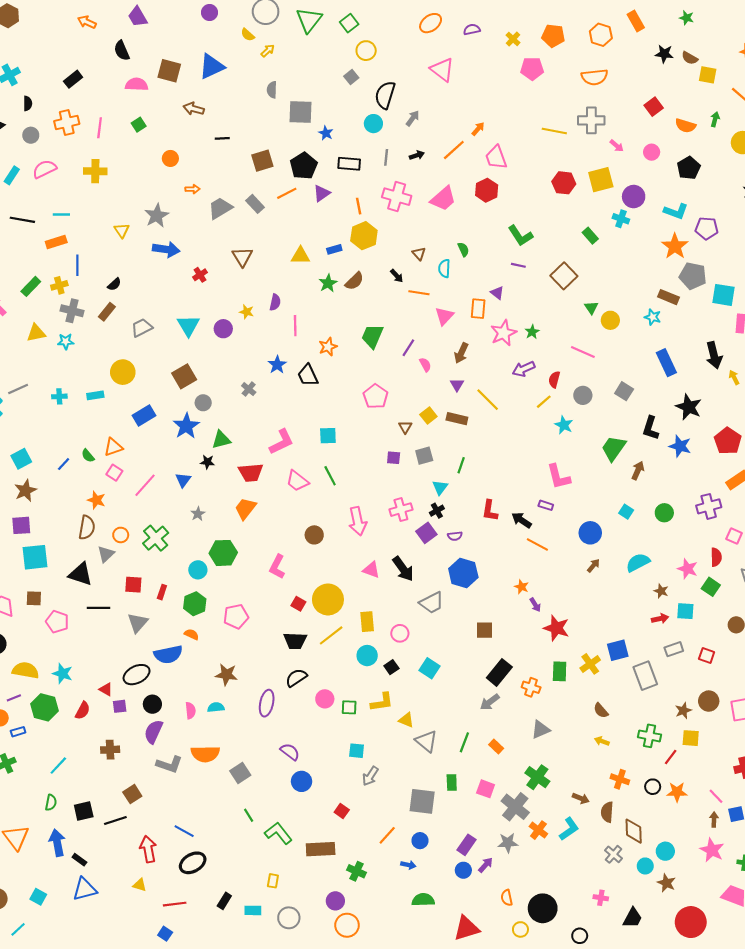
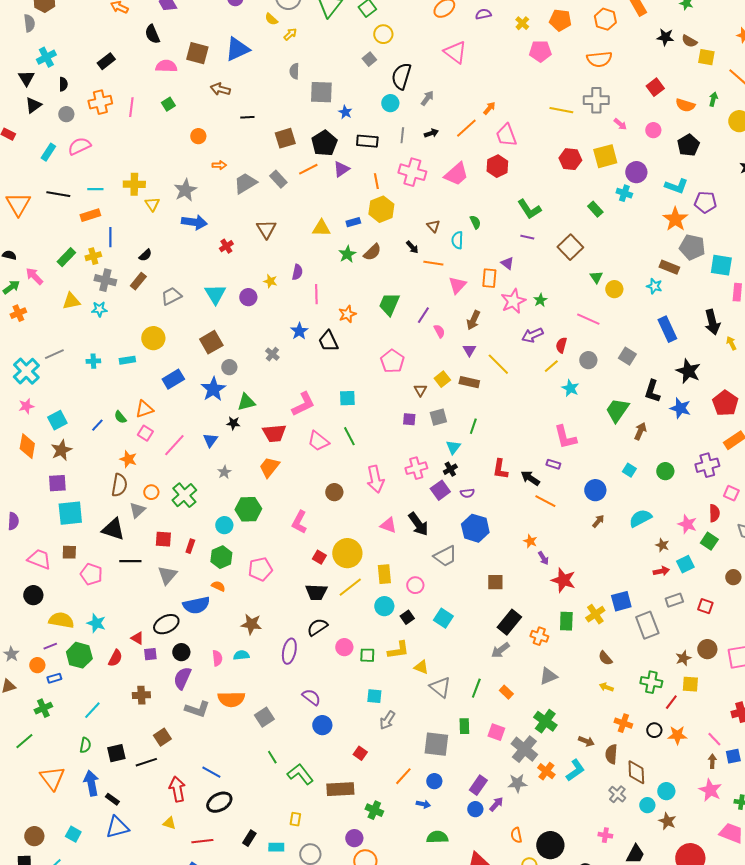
yellow cross: (95, 171) -> (134, 184), moved
cyan square: (685, 611) -> (685, 564), turned -30

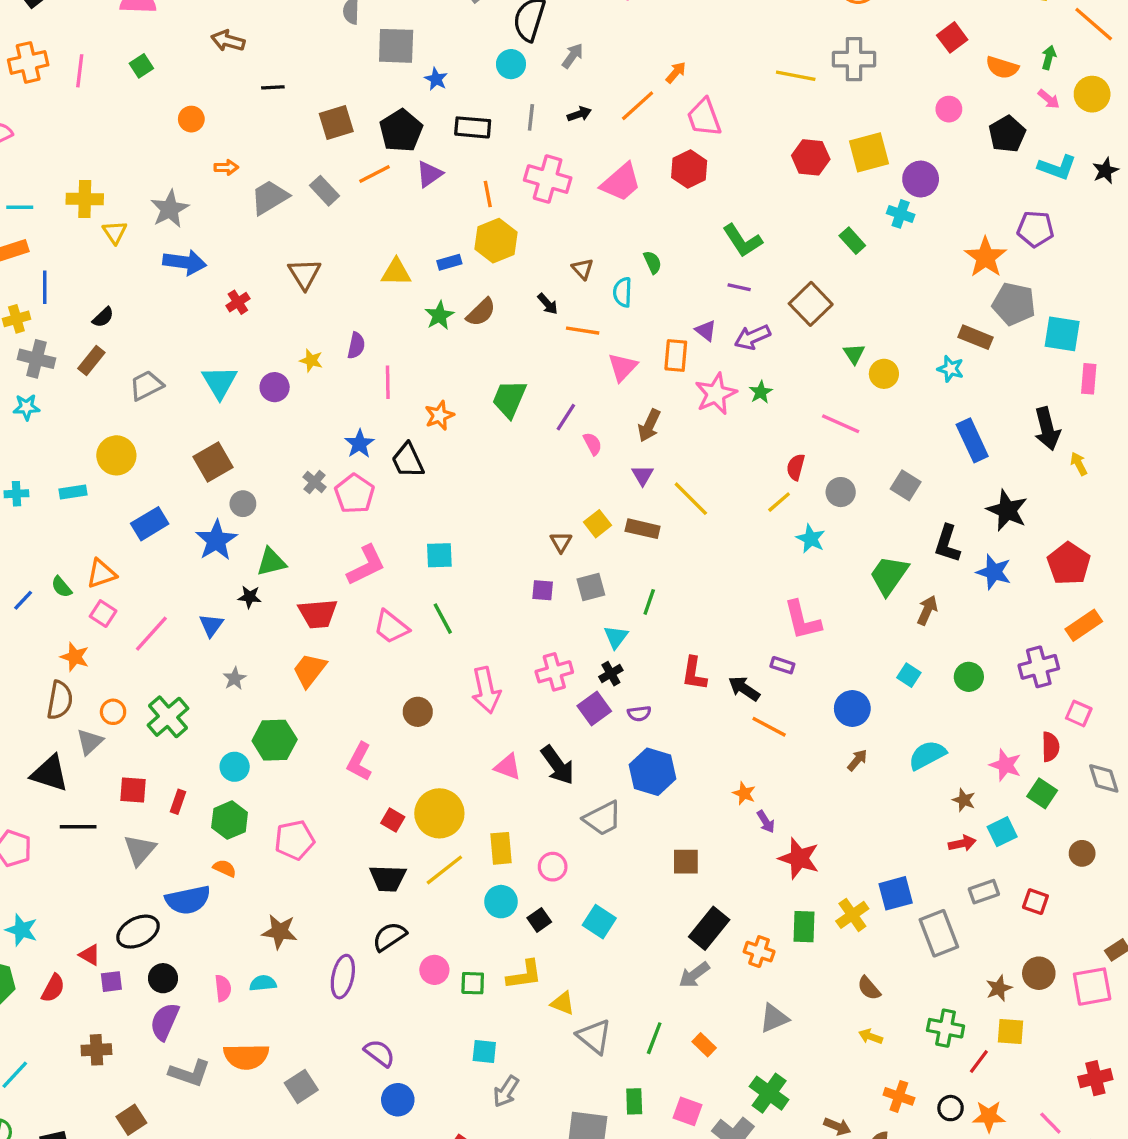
pink arrow: (620, 124) -> (1049, 99), moved
cyan L-shape: (676, 186) -> (1057, 167), moved
purple arrow: (532, 335) -> (752, 337), moved
pink pentagon: (392, 361) -> (354, 494), moved

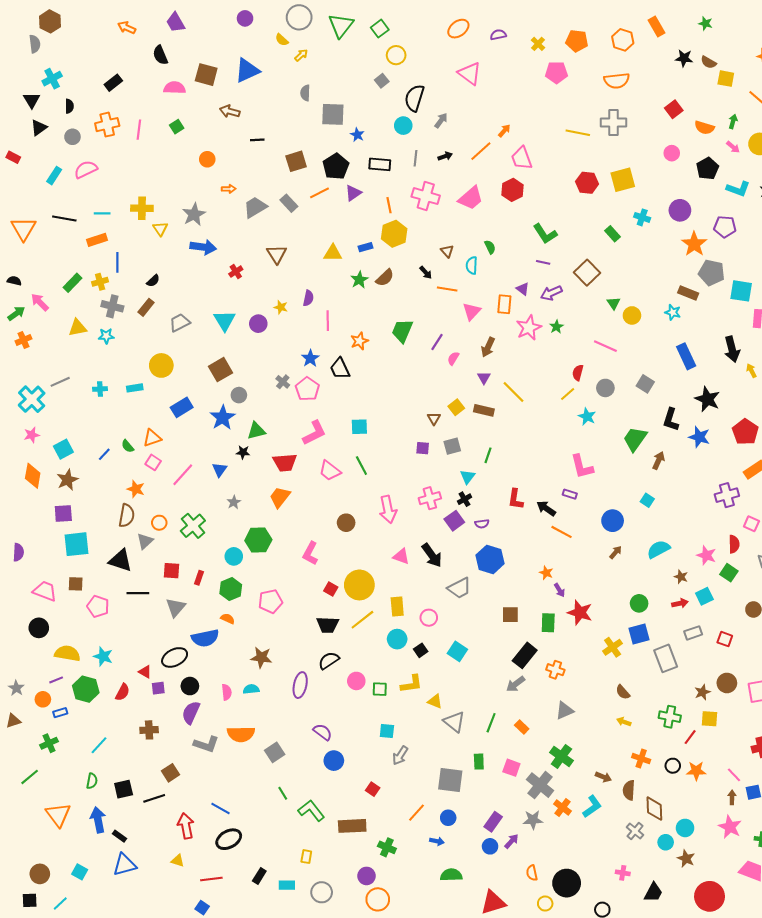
purple circle: (921, 179) -> (680, 210), moved
pink semicircle: (593, 444) -> (453, 358), turned -120
green circle: (969, 677) -> (639, 603), moved
green rectangle: (804, 927) -> (548, 623), moved

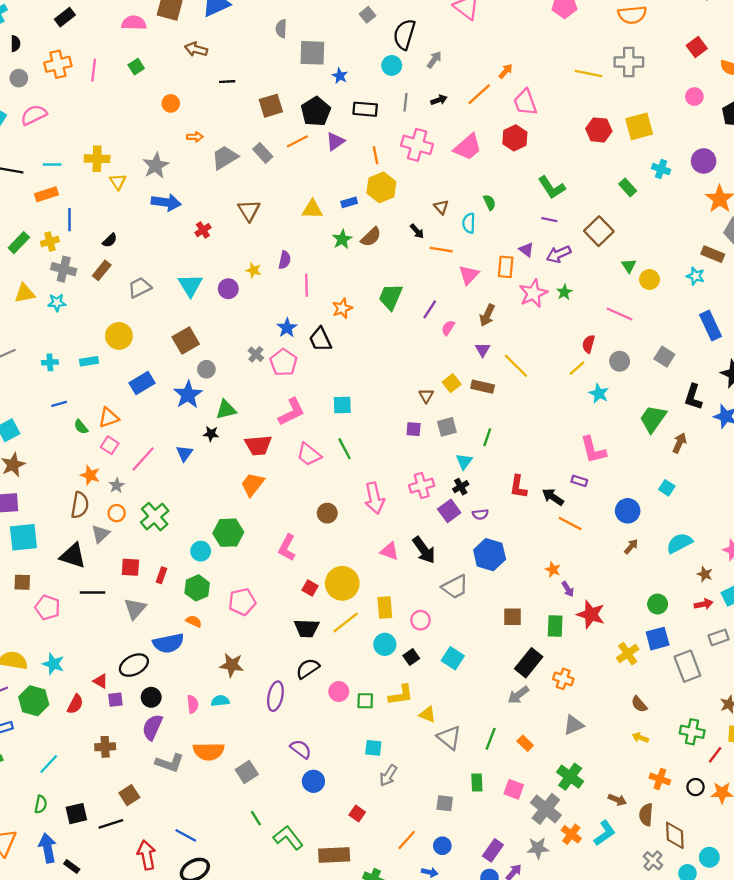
blue line: (104, 454) -> (59, 404), moved, turned 32
gray star: (234, 502) -> (117, 486), moved
gray square: (450, 780) -> (445, 803), size x0.6

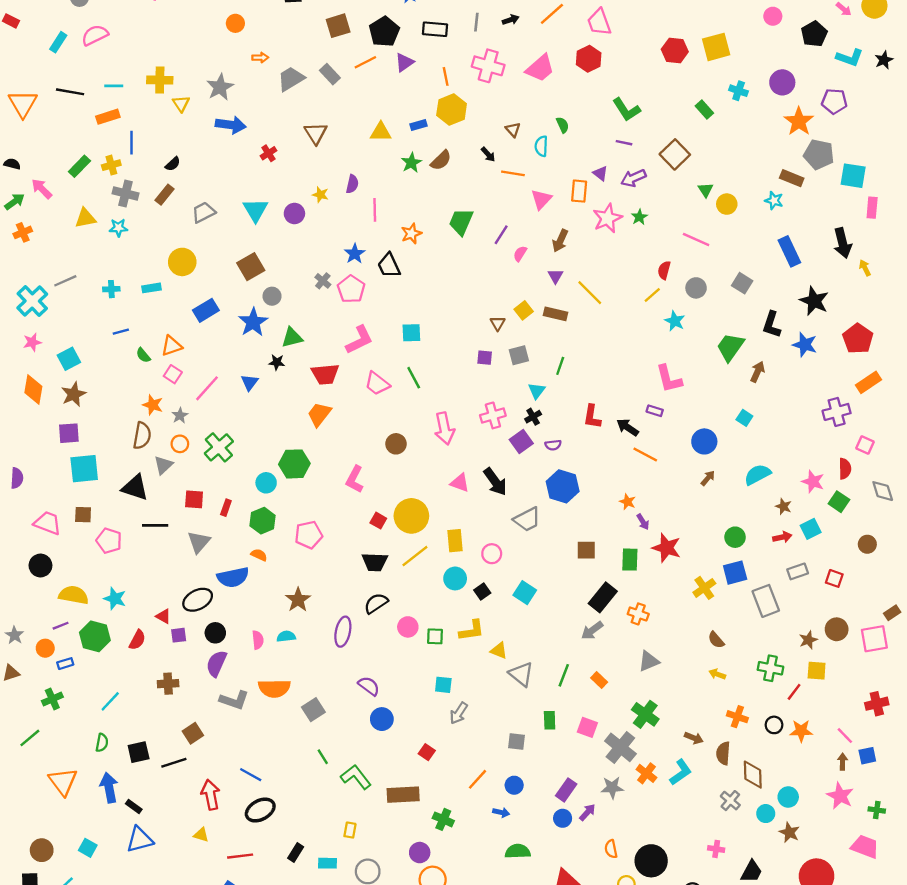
brown star: (232, 665) -> (298, 600), turned 30

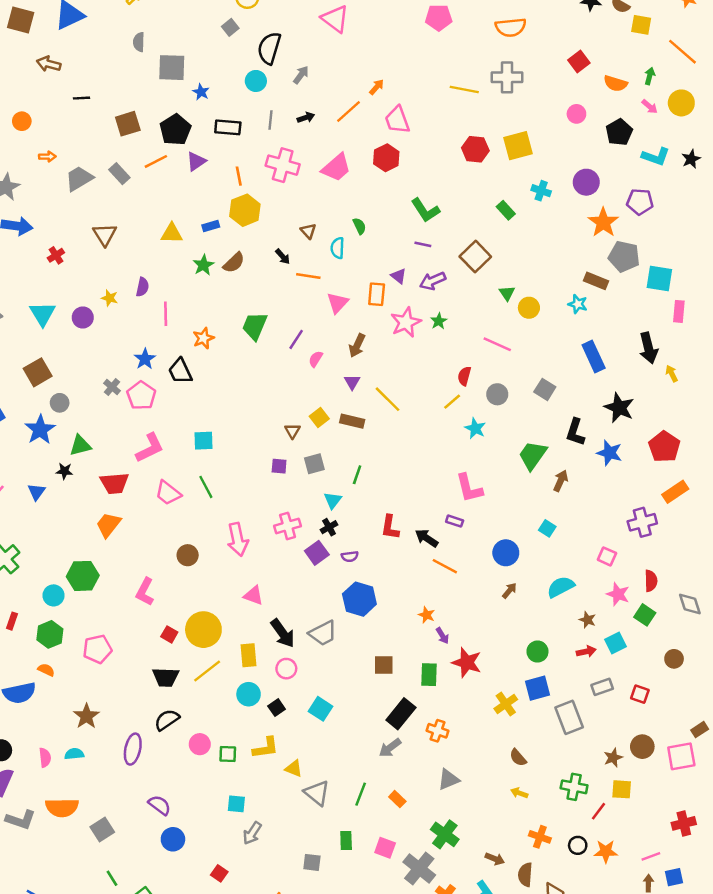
pink square: (865, 445) -> (607, 556), moved
black arrow: (495, 482) -> (283, 633), moved
pink line: (845, 736) -> (651, 856), turned -66

